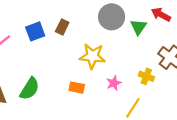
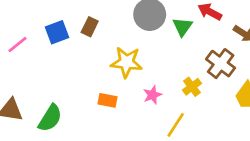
yellow cross: (146, 76) -> (192, 87), turned 32
green semicircle: (30, 89) -> (50, 118), moved

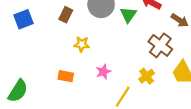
brown rectangle: (90, 27) -> (66, 15), moved
yellow star: (126, 62) -> (82, 44), size x0.6
yellow cross: (192, 87) -> (147, 76), moved

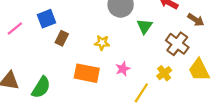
brown rectangle: (66, 15) -> (62, 38), moved
green triangle: (128, 15) -> (145, 26), moved
orange rectangle: (66, 76) -> (87, 73), size x1.6

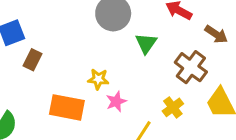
yellow star: (102, 43) -> (98, 79), moved

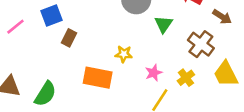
pink star: (116, 101) -> (154, 73), moved

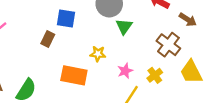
blue square: (52, 15) -> (66, 18), moved, turned 30
green triangle: (164, 24) -> (124, 26), moved

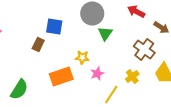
pink star: (125, 71) -> (97, 73), moved
orange rectangle: (74, 75) -> (61, 76), turned -30

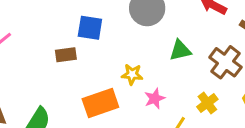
green triangle: (105, 33) -> (180, 50), moved, turned 42
brown rectangle: (38, 44) -> (66, 55), turned 56

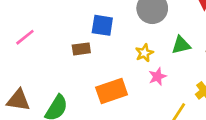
yellow star: (132, 74) -> (144, 53), moved, turned -30
pink star: (155, 98) -> (157, 77), moved

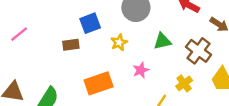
blue square: (102, 25) -> (90, 23), turned -30
yellow star: (144, 53) -> (119, 42), moved

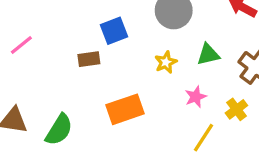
yellow star: (119, 42) -> (166, 62), moved
pink star: (141, 70) -> (196, 97), moved

